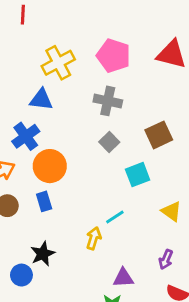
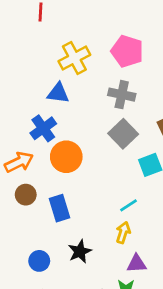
gray square: (109, 142) -> (123, 134), size x1.5
blue rectangle: (44, 201) -> (60, 208), moved, size x1.4
yellow arrow: (94, 238) -> (123, 233), moved
black star: (43, 254) -> (80, 251), moved

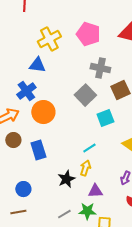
gray cross: (122, 95) -> (100, 68), moved
black star: (80, 251) -> (66, 179), moved

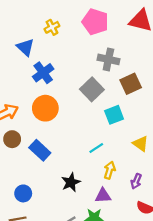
yellow cross: (49, 39) -> (52, 27), size x0.6
blue triangle: (37, 65) -> (25, 47), moved, turned 36
blue cross: (26, 91) -> (43, 73), moved
blue rectangle: (38, 150) -> (40, 150), turned -30
yellow arrow: (85, 168) -> (110, 170), moved

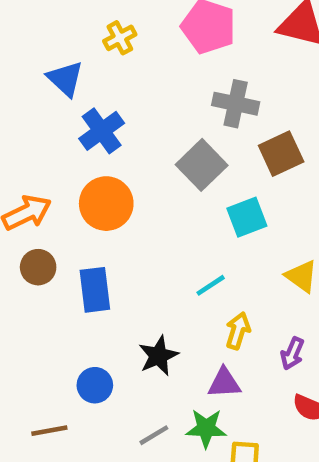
blue rectangle: (40, 150) -> (95, 290), turned 40
blue circle: (23, 193) -> (95, 385), moved

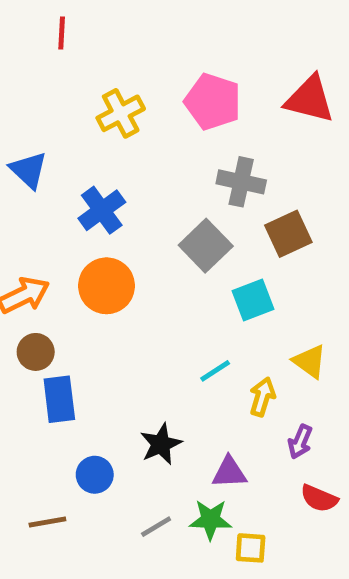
yellow cross: (120, 38) -> (121, 113), size x1.4
blue triangle: (65, 79) -> (29, 170), moved
blue rectangle: (95, 290) -> (59, 399), moved
yellow arrow: (238, 331) -> (262, 397), moved

